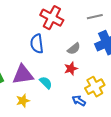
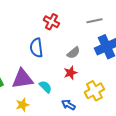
red cross: (52, 18) -> (51, 22), size x0.7
blue arrow: (79, 101) -> (68, 105), moved

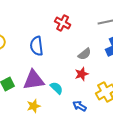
blue semicircle: (36, 48) -> (37, 46), moved

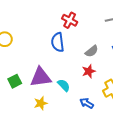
blue semicircle: (37, 46) -> (58, 42), moved

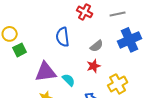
red cross: (70, 20) -> (85, 12), moved
green square: (15, 81) -> (20, 50), moved

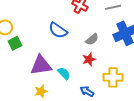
blue semicircle: (63, 37) -> (58, 30), turned -48
yellow cross: (118, 84) -> (113, 77), turned 30

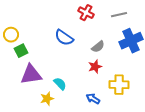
purple triangle: (41, 65) -> (31, 75), moved
cyan semicircle: (64, 73) -> (60, 84), moved

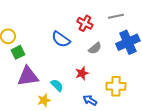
red cross: (86, 13) -> (85, 23), moved
red star: (95, 67) -> (82, 73), moved

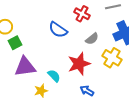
red star: (82, 73) -> (79, 64), size x1.6
yellow cross: (116, 86) -> (112, 58), moved, turned 30

